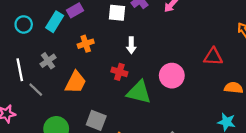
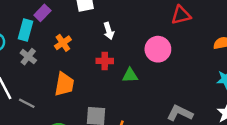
red triangle: (213, 57) -> (181, 15), moved
gray cross: (48, 61) -> (28, 57), moved
green triangle: (139, 92) -> (130, 75), size x0.6

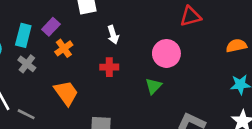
purple rectangle: (42, 13) -> (51, 27), moved
green triangle: (130, 75) -> (153, 86), moved, turned -42
orange trapezoid: (64, 84) -> (66, 93), turned -45

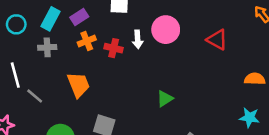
red triangle: (191, 16) -> (217, 40), turned 30
pink circle: (166, 53) -> (166, 30), moved
gray cross: (27, 64) -> (47, 47), turned 36
red cross: (109, 67) -> (114, 48), moved

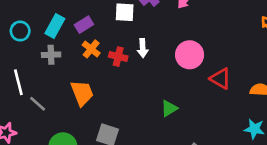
pink circle: (166, 30) -> (190, 55), moved
red triangle: (217, 40) -> (220, 79), moved
orange cross: (87, 41) -> (91, 49), turned -30

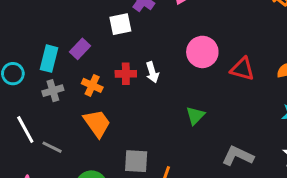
white arrow: (143, 48) -> (152, 72), moved
orange cross: (91, 49) -> (92, 85), moved

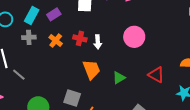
red triangle: (242, 69) -> (156, 75), moved
orange trapezoid: (97, 123) -> (91, 69), moved

